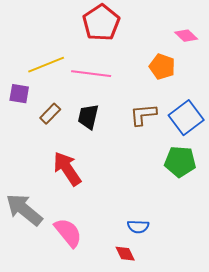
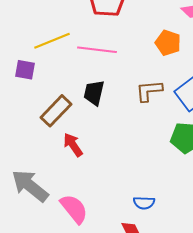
brown rectangle: (50, 114) -> (56, 111), moved, size x1.5
red arrow: (67, 169) -> (73, 145), size x0.7

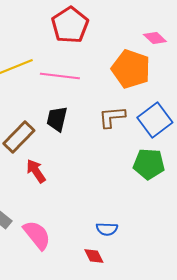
orange pentagon: (168, 43) -> (131, 69), size x1.5

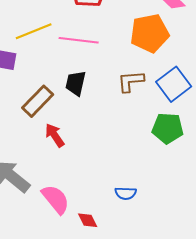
orange pentagon: (131, 69) -> (150, 33), turned -30
red diamond: (94, 256) -> (88, 220), moved

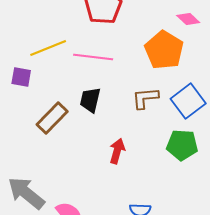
orange pentagon: (150, 33) -> (164, 50), turned -30
red arrow: (55, 135) -> (117, 151), moved, turned 50

